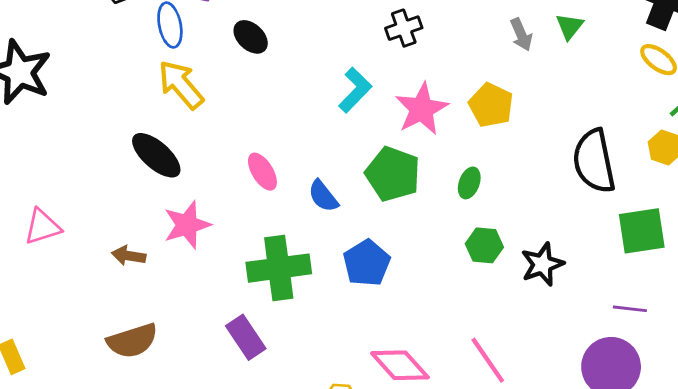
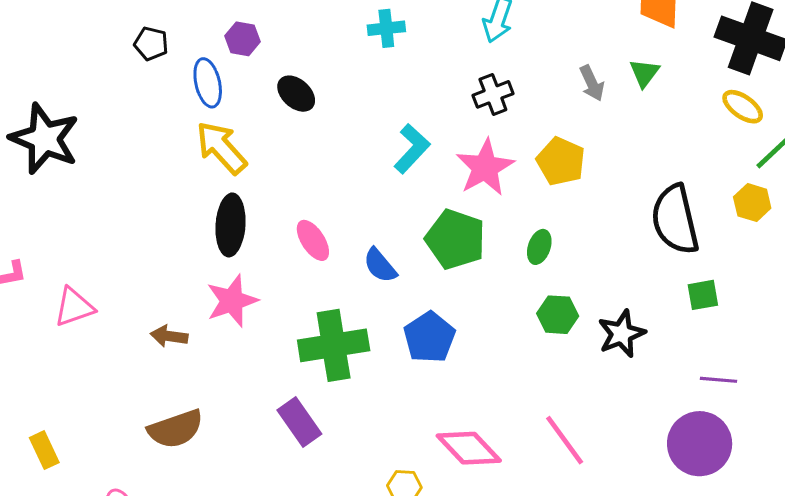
black cross: (404, 28) -> (493, 94), moved
black ellipse: (156, 155) -> (231, 225), moved, turned 54
green square: (642, 231) -> (703, 295), moved, size x0.6

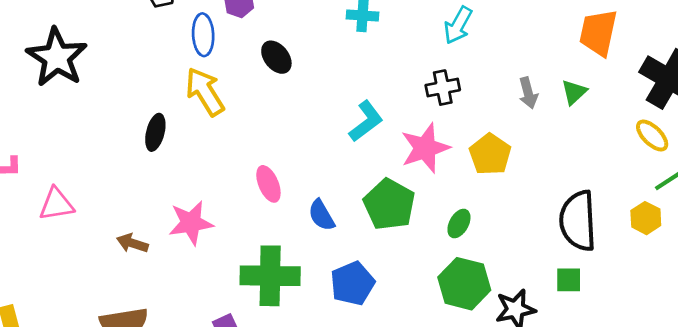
black ellipse: (231, 225) -> (155, 132), moved, size x0.7
green square: (703, 295) -> (569, 280), moved
green hexagon: (558, 315) -> (464, 284), size x1.5

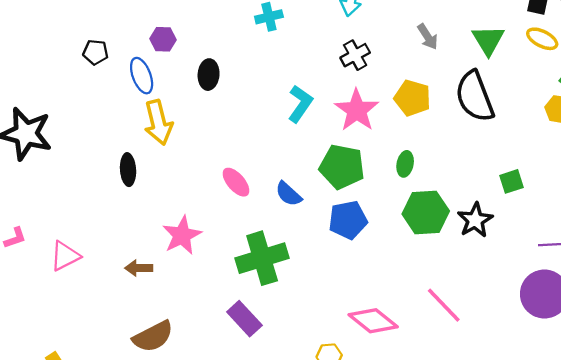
black ellipse: (276, 57) -> (209, 75), turned 60
yellow arrow: (205, 92) -> (158, 122), turned -144
green triangle: (574, 92) -> (488, 40), moved, size x1.4
black semicircle: (578, 221) -> (475, 96), moved
blue pentagon: (352, 283) -> (348, 220), moved, turned 30

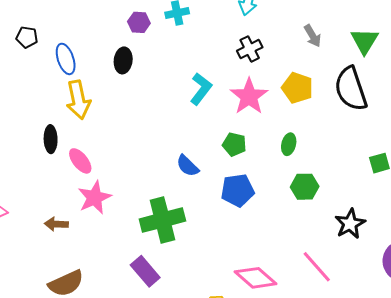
purple hexagon: (163, 39) -> (139, 22), moved
green pentagon: (342, 167) -> (234, 144), size x0.6
pink ellipse: (236, 182) -> (80, 161), moved
green hexagon: (426, 212) -> (305, 187), size x0.7
black star: (475, 220) -> (350, 224), moved

